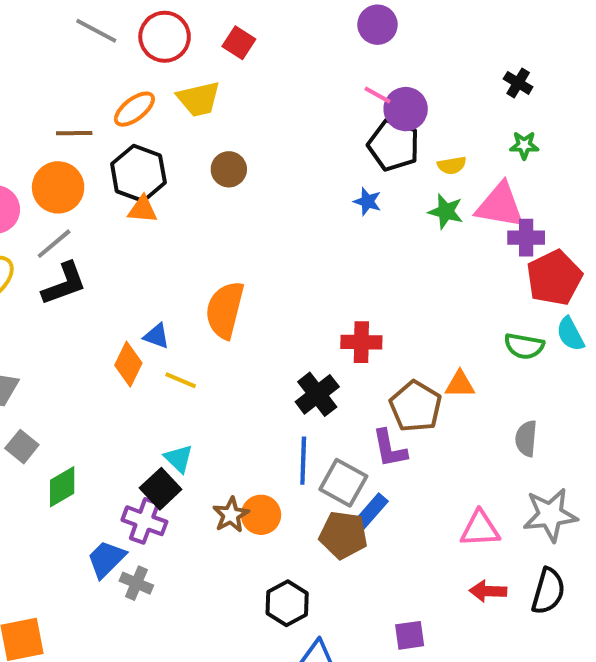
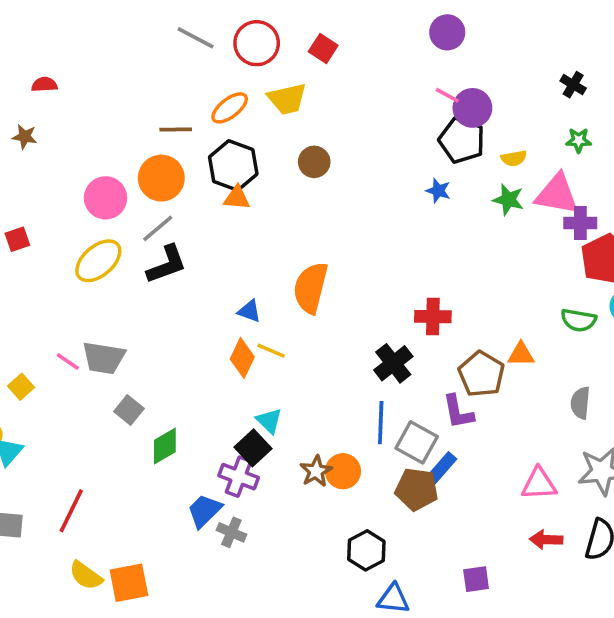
orange diamond: (128, 364) -> (242, 358), moved

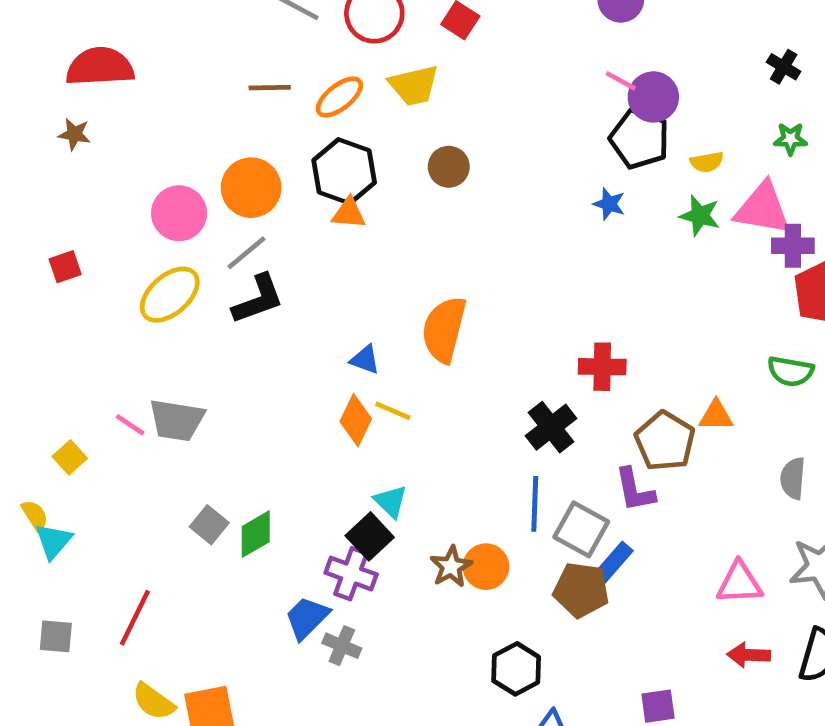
red semicircle: (44, 85) -> (100, 67), size x2.0
brown line: (176, 129) -> (270, 88), moved
gray square: (129, 410) -> (209, 525), moved

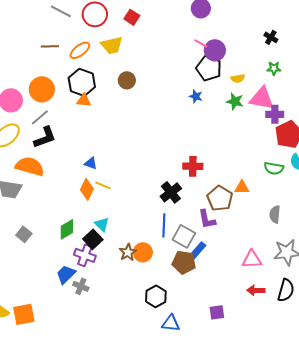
orange semicircle: (444, 329) -> (30, 166), moved, turned 92
green diamond: (256, 534) -> (67, 229), moved

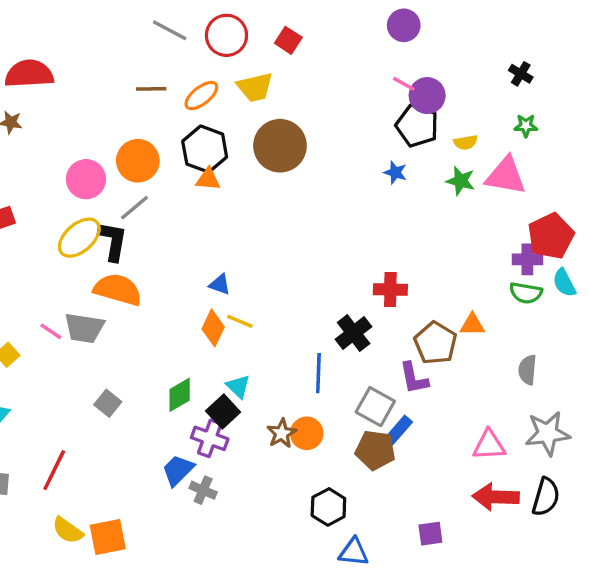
brown circle: (127, 80) -> (280, 146), size x1.8
purple cross: (275, 114) -> (527, 259), moved
black L-shape: (45, 137) -> (113, 241), moved, turned -60
blue line: (164, 225) -> (318, 373), moved
red arrow: (256, 290) -> (496, 497), size x1.5

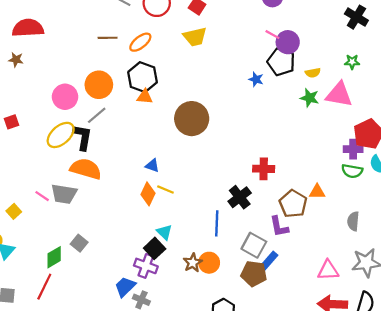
black cross: (521, 74) -> (356, 17), moved, size x1.5
yellow trapezoid: (255, 87) -> (195, 37), moved
brown circle: (280, 146) -> (192, 119), moved
blue star: (395, 172) -> (256, 79), moved
green diamond: (180, 395) -> (54, 257), moved

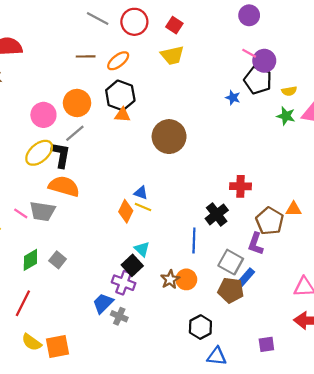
blue triangle: (152, 166) -> (141, 193), moved
purple L-shape: (279, 227) -> (256, 244), turned 30
green diamond: (54, 257) -> (30, 260), moved

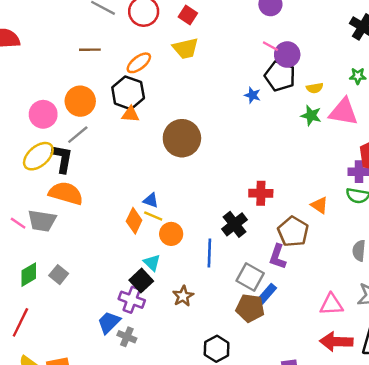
orange ellipse: (118, 61) -> (139, 63), moved
orange triangle: (294, 209) -> (319, 205), moved, turned 35
orange circle: (186, 279) -> (171, 234), moved

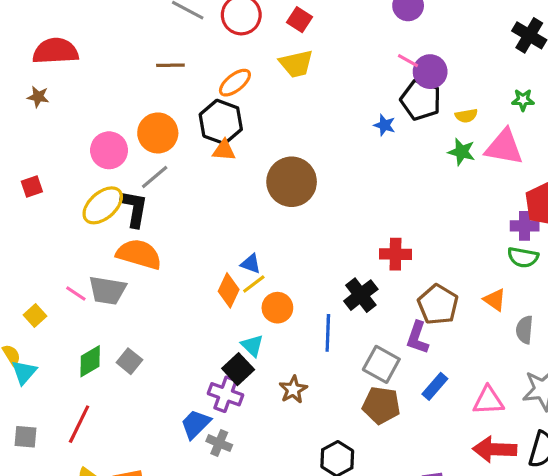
orange triangle: (319, 205) -> (495, 300), moved
yellow line: (153, 216) -> (254, 284), turned -60
blue rectangle: (267, 294) -> (435, 386), moved

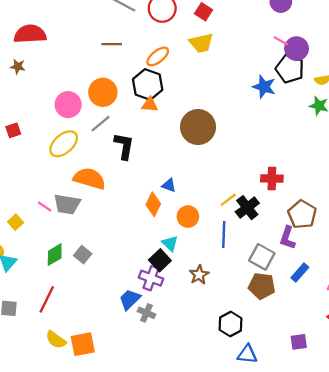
blue star: (384, 125) -> (264, 87), size x1.5
black L-shape: (134, 209) -> (124, 146), moved
yellow line: (254, 284) -> (228, 200), moved

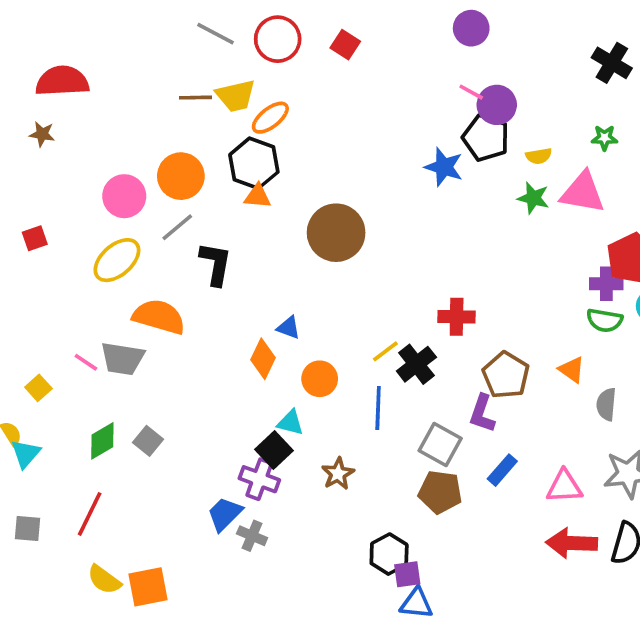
yellow trapezoid: (201, 43) -> (236, 96), moved
cyan triangle: (170, 243) -> (290, 423), turned -30
purple square: (299, 342) -> (407, 574), moved

